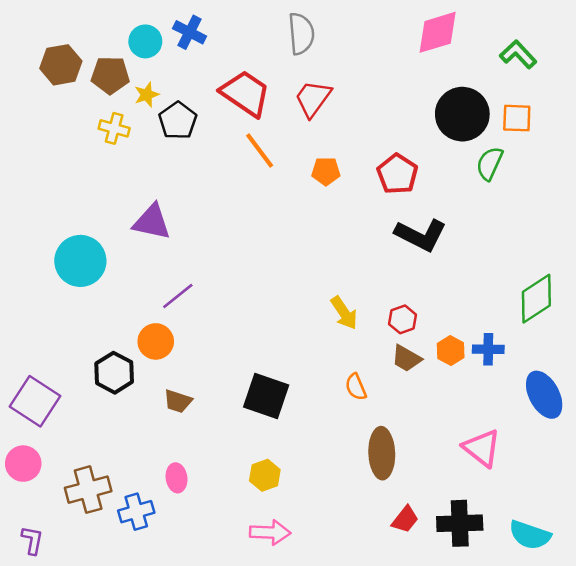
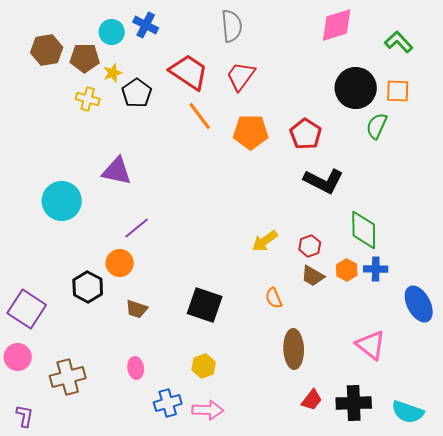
orange pentagon: (326, 171) -> (251, 132), size x1.6
green diamond: (536, 299) -> (364, 230), moved, turned -57
yellow arrow: (344, 313) -> (265, 241), turned 88
blue cross: (136, 512) -> (168, 403), moved

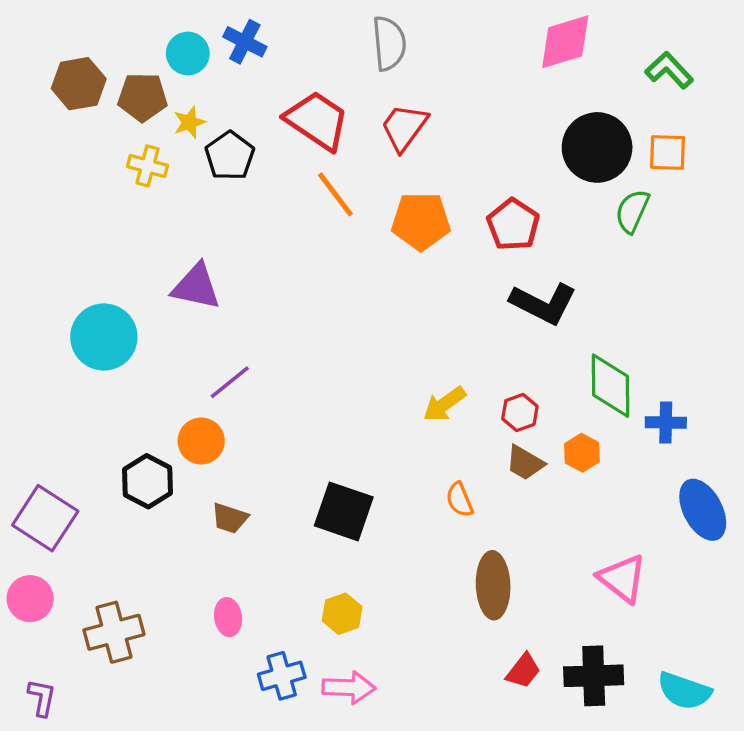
blue cross: (376, 269) -> (666, 423), moved

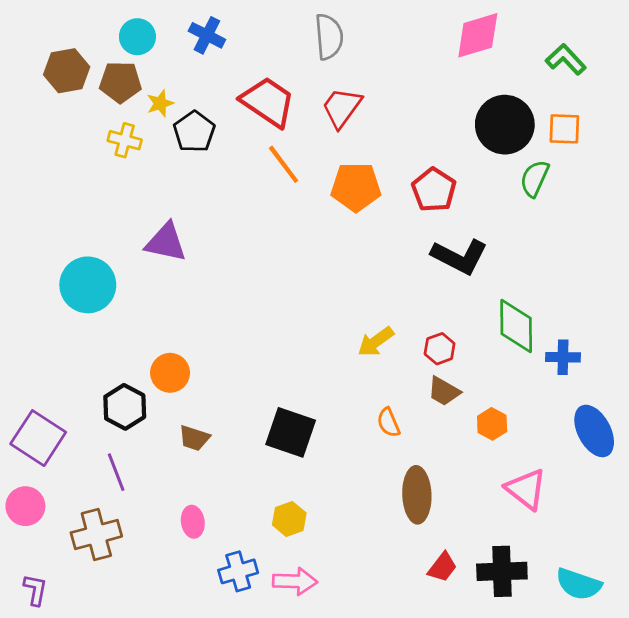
cyan circle: (188, 54) -> (137, 37), moved
purple line: (230, 382) -> (116, 472), moved, turned -72
orange hexagon: (582, 453) -> (492, 424), moved

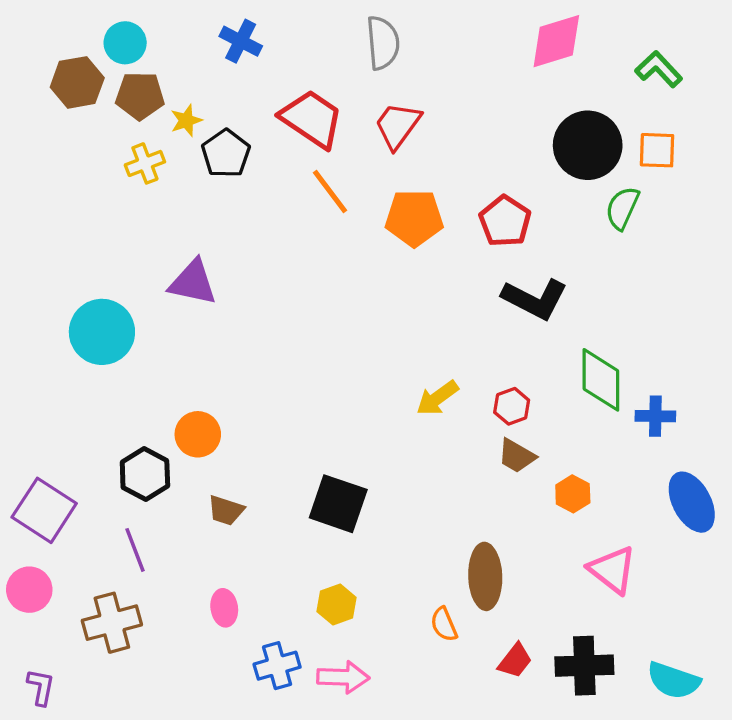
cyan circle: (137, 37) -> (125, 43), moved
yellow cross: (125, 140) -> (145, 163), turned -36
orange semicircle: (388, 422) -> (444, 624), moved

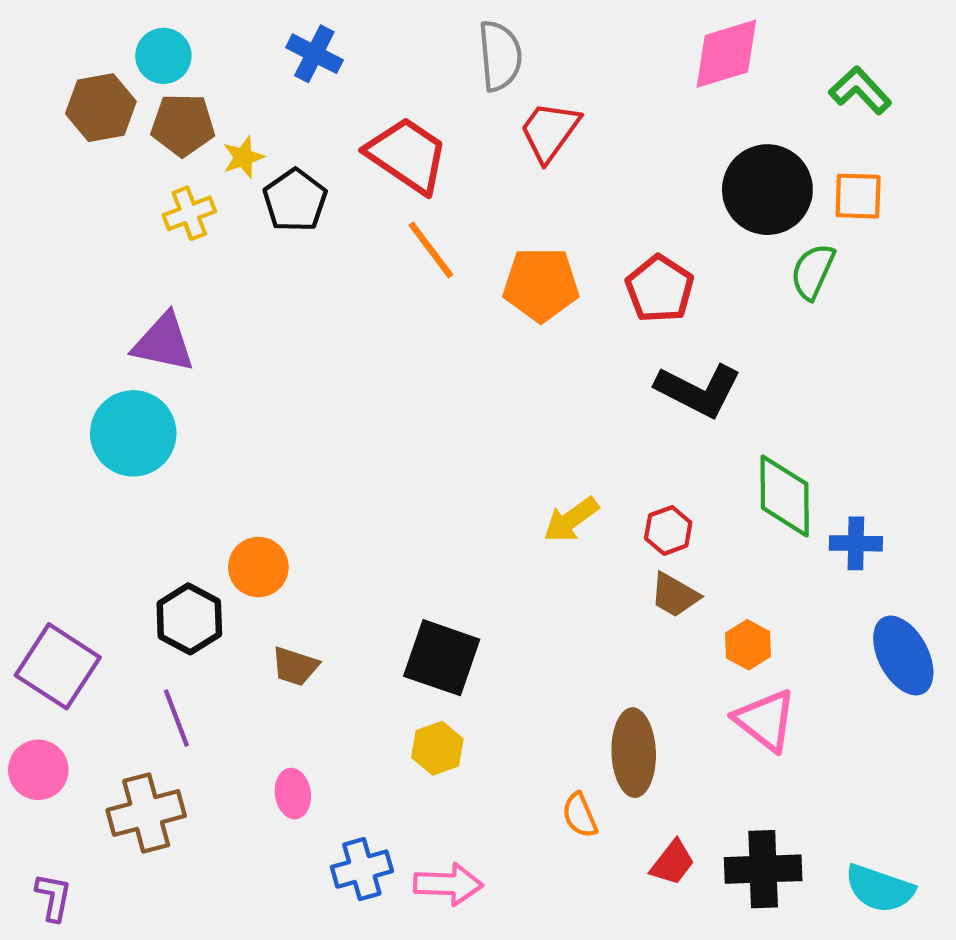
red trapezoid: (398, 125) -> (550, 131), moved
purple triangle: (193, 282) -> (163, 343), moved
pink triangle: (612, 570) -> (765, 720), moved
yellow hexagon: (337, 604) -> (437, 748), moved

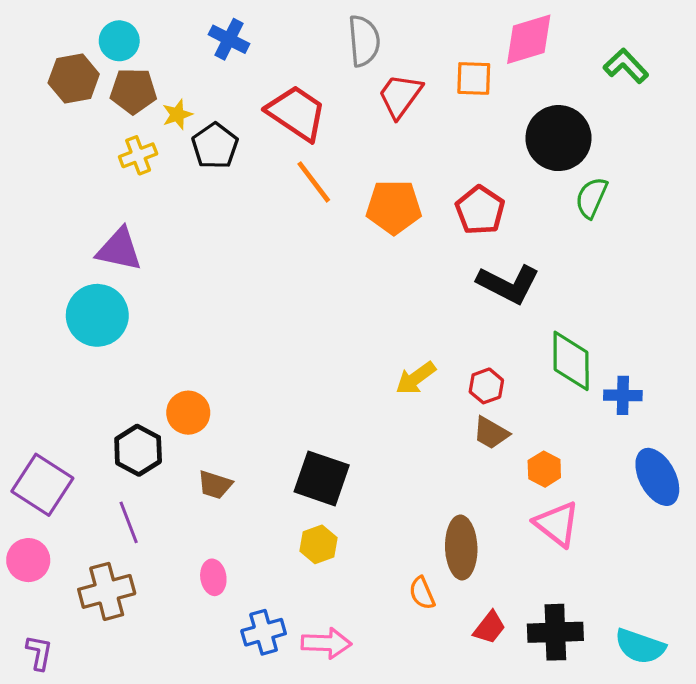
orange square: (858, 196) -> (474, 78), moved

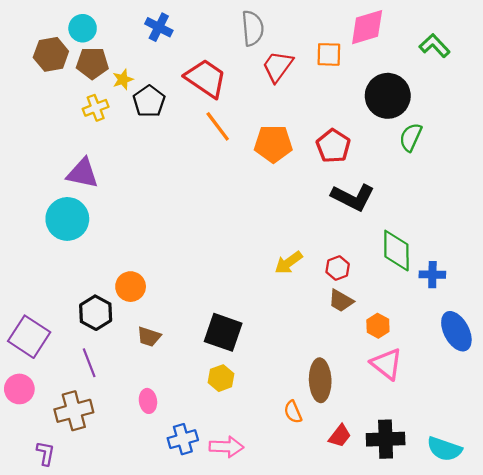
purple L-shape: (39, 653) -> (46, 453), moved

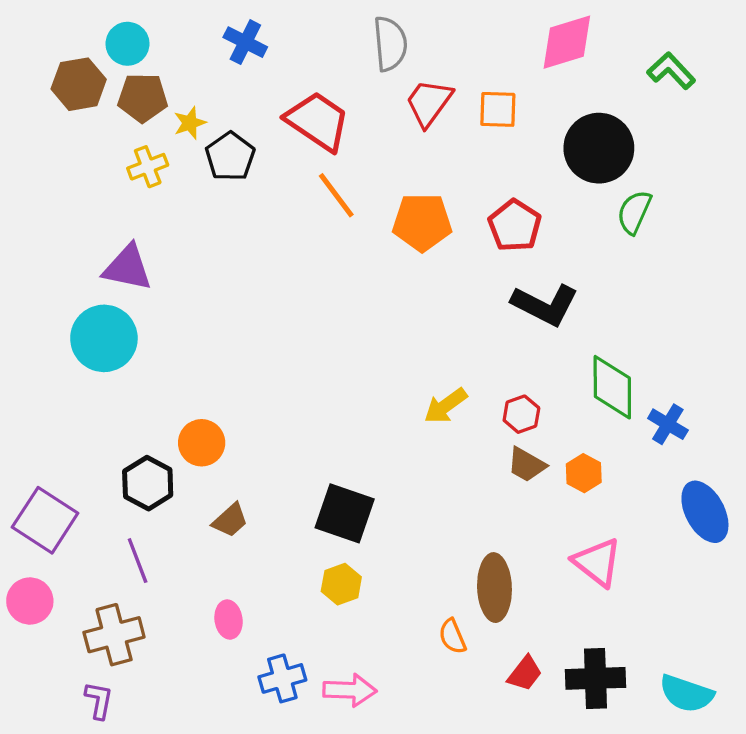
orange square: (329, 54) -> (498, 109), moved
blue cross: (432, 275) -> (668, 424), turned 30
orange hexagon: (378, 326) -> (584, 473), moved
brown trapezoid: (149, 337) -> (230, 520), turned -60
purple L-shape: (46, 453) -> (99, 700), moved

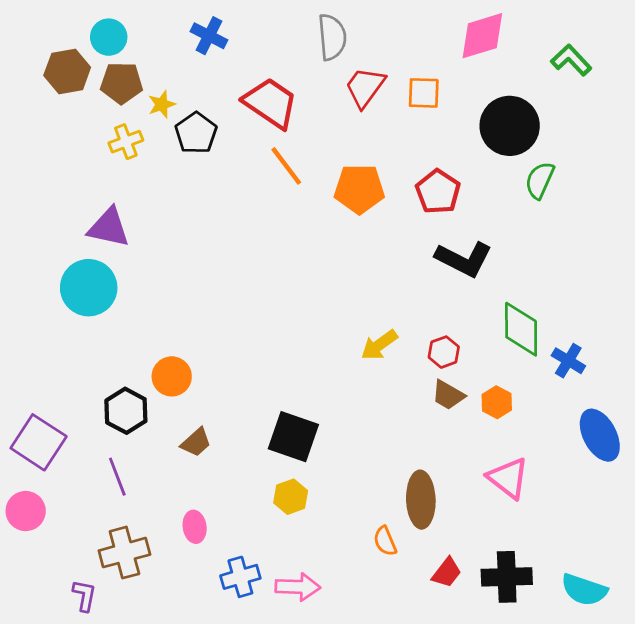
brown cross: (114, 635) -> (124, 553), moved

